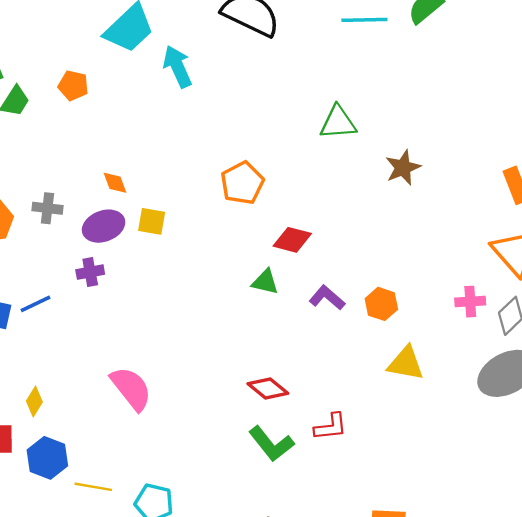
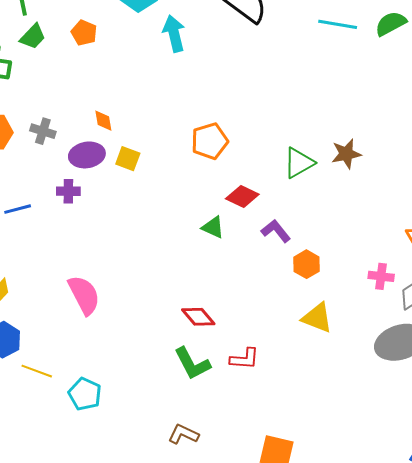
green triangle: (338, 122) -> (299, 163), moved, turned -36
purple L-shape: (327, 298) -> (276, 231), moved

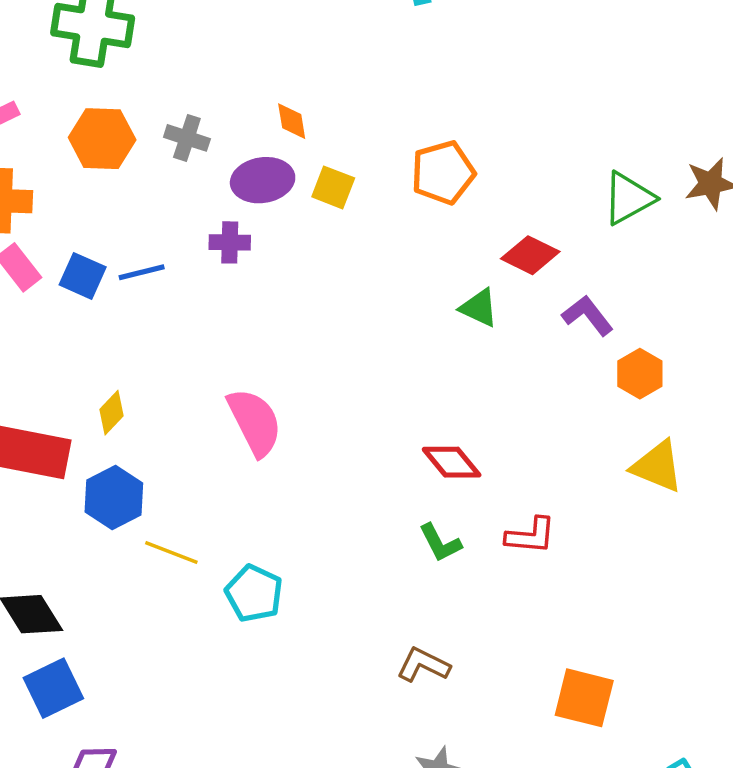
orange pentagon: (210, 141) -> (443, 173), moved
green L-shape: (192, 364) -> (440, 543), size x0.7

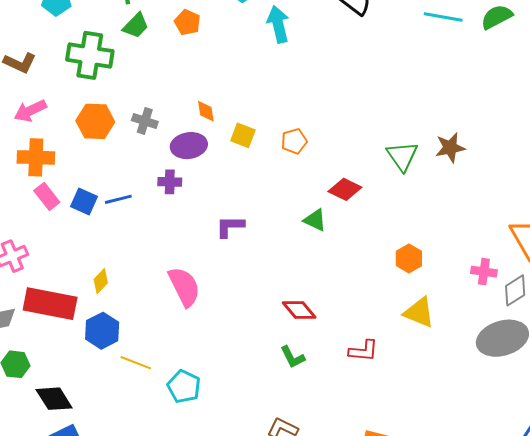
orange pentagon: (443, 173) -> (294, 141), size x0.7
yellow square: (333, 187) -> (243, 135), moved
green triangle: (629, 198) -> (402, 156), turned -36
purple L-shape: (588, 315) -> (230, 227), moved, turned -52
red L-shape: (531, 536) -> (363, 351), moved

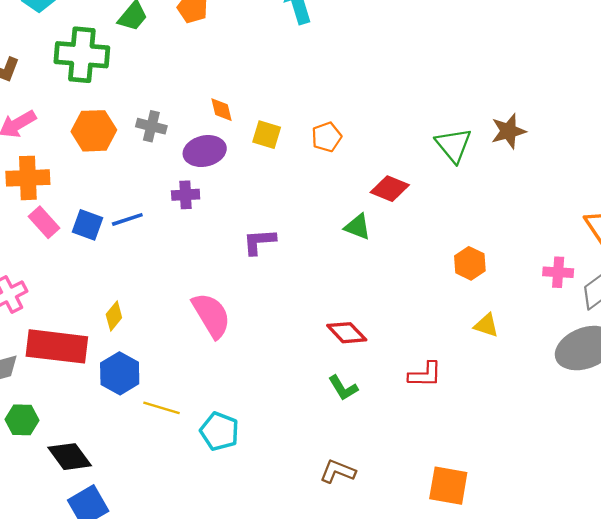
yellow triangle: (419, 312) -> (486, 325), size x0.7

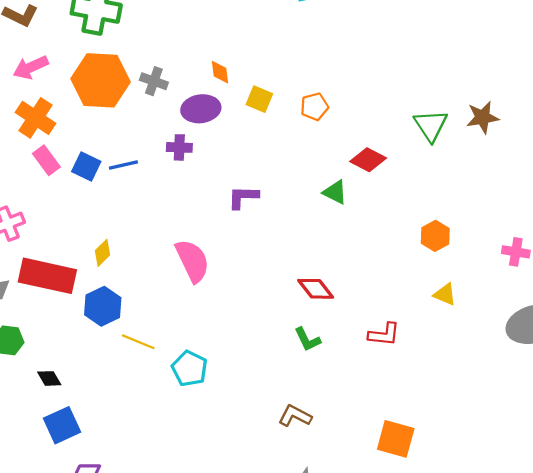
orange hexagon: (94, 131) -> (101, 80), size x1.4
orange cross: (28, 178) -> (35, 118), turned 30
black diamond: (70, 457) -> (49, 378), size x0.6

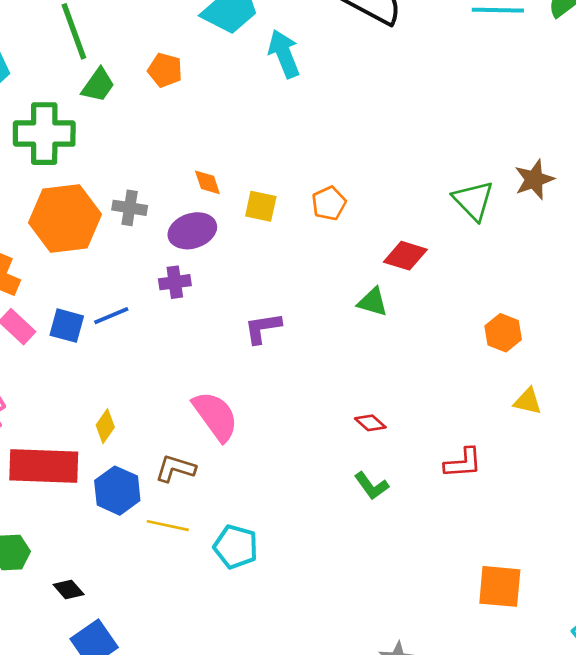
red diamond: (316, 289) -> (370, 423), size x0.7
brown L-shape: (295, 416) -> (175, 469), moved

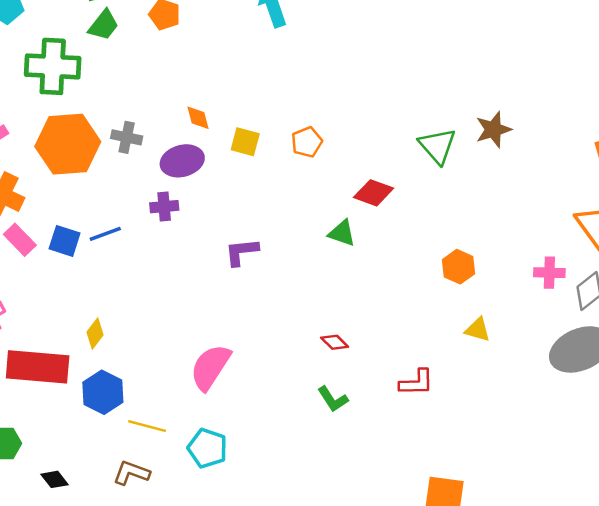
pink semicircle: (215, 416) -> (210, 367), moved, turned -114
brown L-shape: (175, 469) -> (131, 473), moved

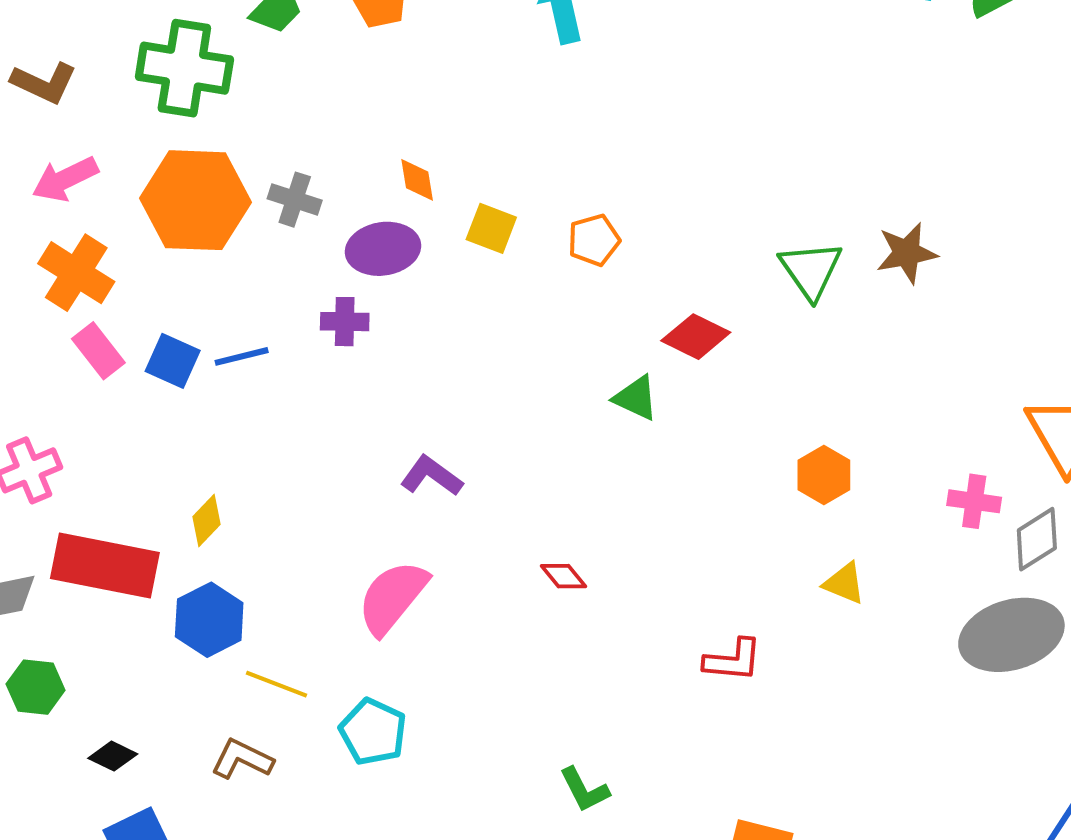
purple L-shape: (241, 252) -> (431, 476), moved, turned 36
red diamond: (335, 342) -> (564, 576), moved
green L-shape: (333, 399) -> (584, 790), moved
black diamond: (55, 479) -> (113, 756), turned -32

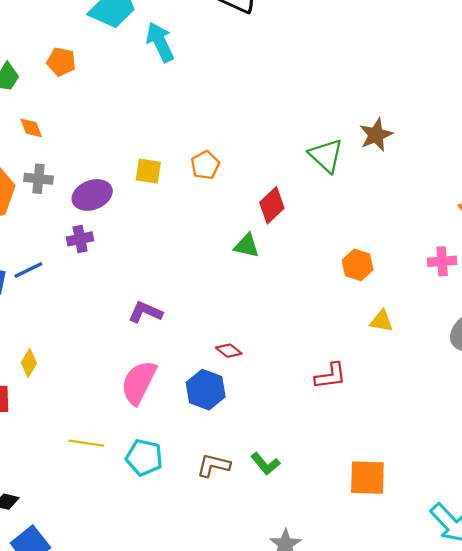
orange diamond: (417, 180) -> (31, 128), moved
red diamond: (696, 337) -> (272, 205), turned -57
blue hexagon: (209, 620) -> (206, 390), moved
brown L-shape: (242, 759) -> (214, 465), moved

